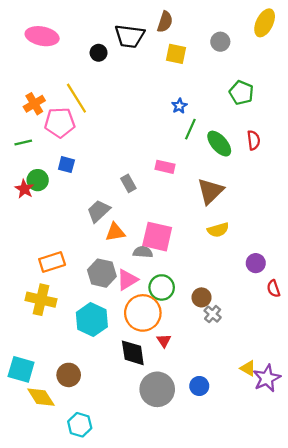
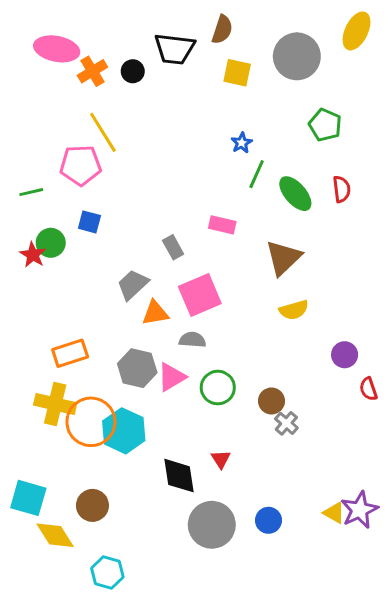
gray circle: (220, 42) -> (297, 56), size x1.8
orange cross: (34, 104) -> (92, 71), moved
pink square: (157, 237) -> (200, 295), moved, turned -36
orange circle: (143, 313) -> (91, 422), moved
yellow triangle: (248, 368) -> (334, 513), moved

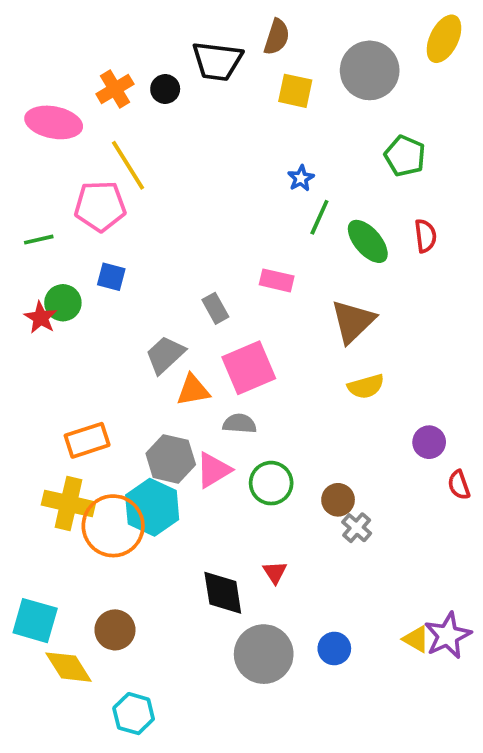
pink ellipse: (57, 49) -> (54, 122), moved
cyan hexagon: (124, 431) -> (152, 507), moved

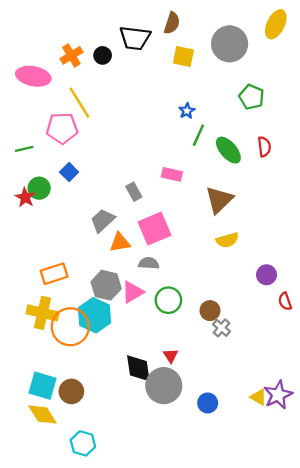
blue square: (111, 277) -> (69, 172), turned 30
cyan square: (35, 621) -> (43, 386), moved
gray circle: (264, 654) -> (164, 386), moved

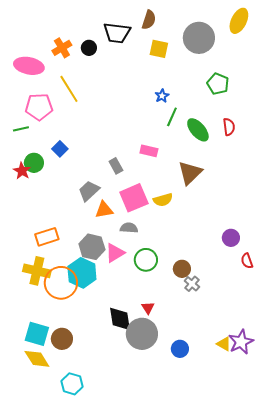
pink pentagon: (62, 128) -> (39, 107), moved
yellow semicircle: (227, 240) -> (163, 200), moved

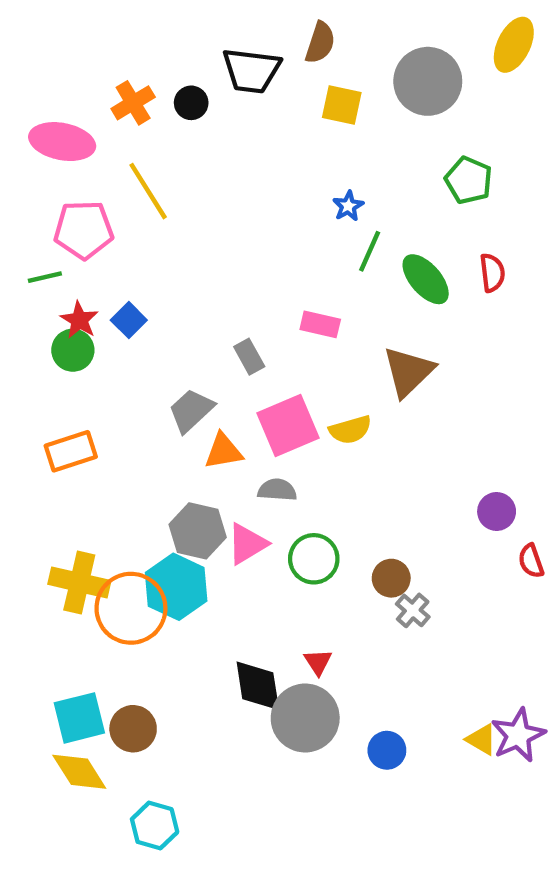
red star: (22, 171) -> (79, 320), moved
orange rectangle: (47, 237) -> (71, 451), moved
cyan square: (37, 334) -> (79, 718), turned -30

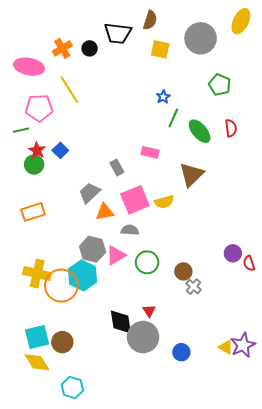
purple circle: (497, 511) -> (233, 253), moved

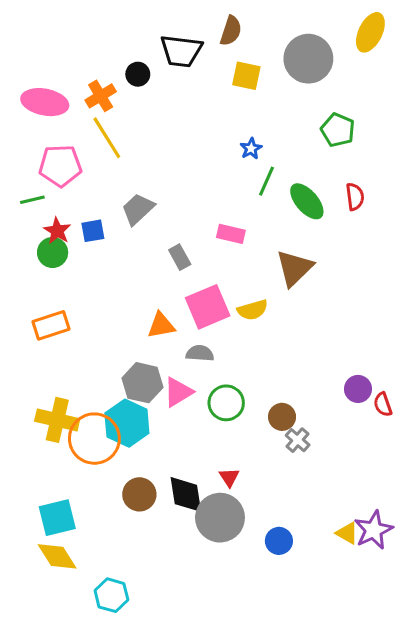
orange cross: (62, 48) -> (101, 96), moved
blue square: (60, 150) -> (93, 231), turned 35
gray trapezoid: (90, 193) -> (138, 209), moved
brown circle: (62, 342) -> (139, 494), moved

